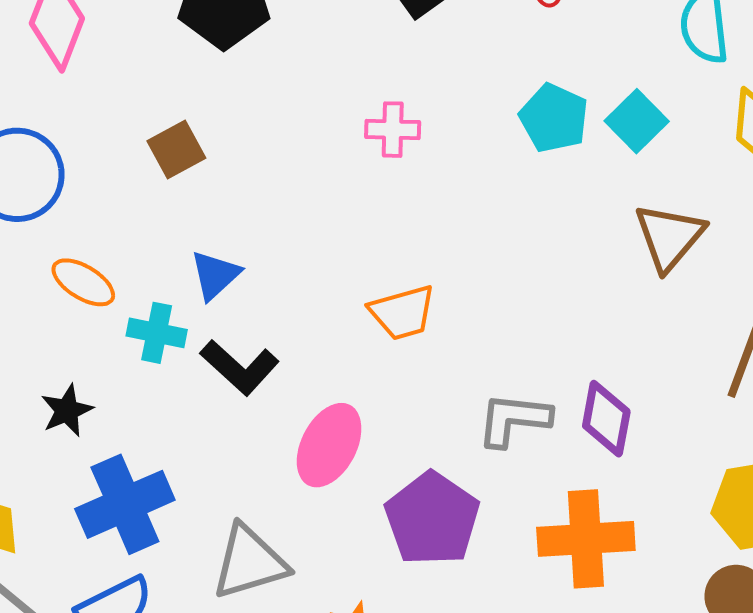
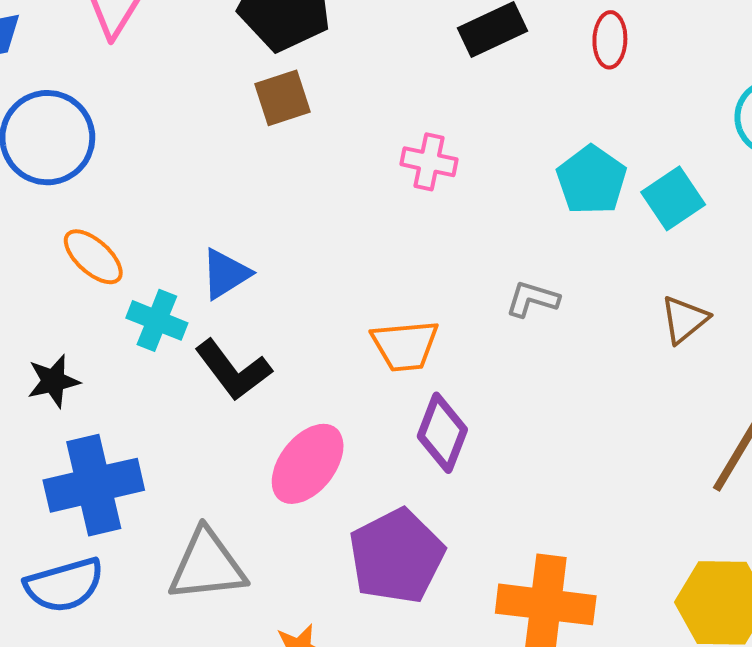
brown square: (176, 150) -> (283, 98), moved
brown triangle: (669, 237) -> (684, 320), size x0.7
purple diamond: (606, 419) -> (442, 433), moved
gray L-shape: (514, 420) -> (532, 299), moved, size x0.7

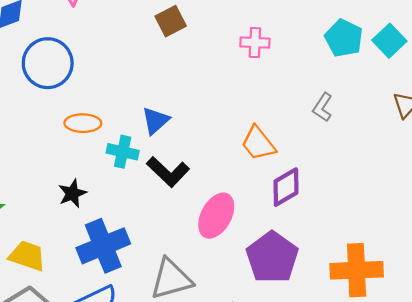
orange ellipse: (93, 257) -> (83, 123), turned -32
gray L-shape: (532, 299) -> (323, 107), turned -64
orange trapezoid: (405, 346) -> (258, 143), turned 66
purple diamond: (442, 433) -> (286, 187), turned 48

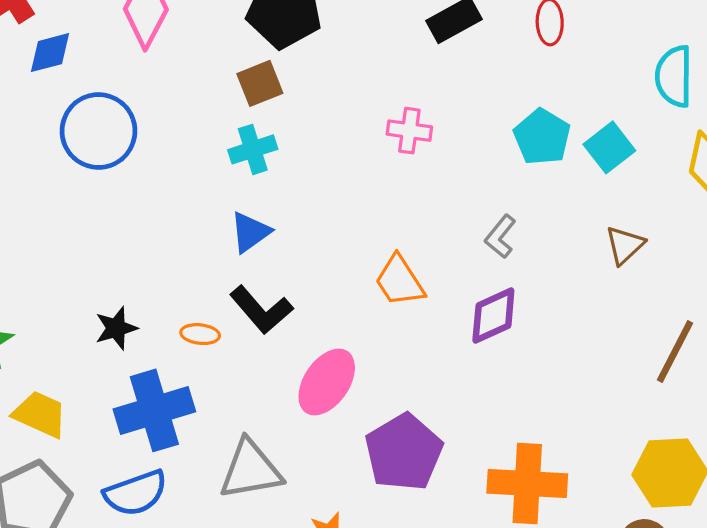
brown square: (171, 21) -> (260, 83), moved
orange ellipse: (83, 123) -> (200, 334), moved, size x0.7
cyan cross: (123, 152) -> (253, 149), moved, turned -36
purple diamond: (286, 187) -> (493, 315), moved

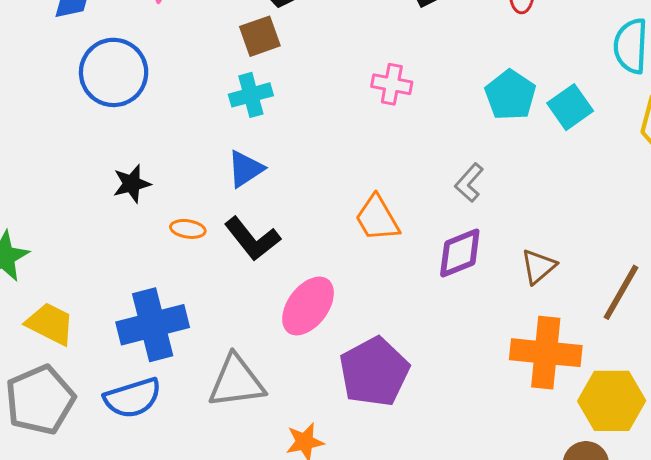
brown triangle: (625, 245) -> (538, 266), moved
black star: (116, 328) -> (132, 184), moved
orange ellipse: (200, 334) -> (188, 229), moved
orange cross: (527, 484) -> (546, 353), moved

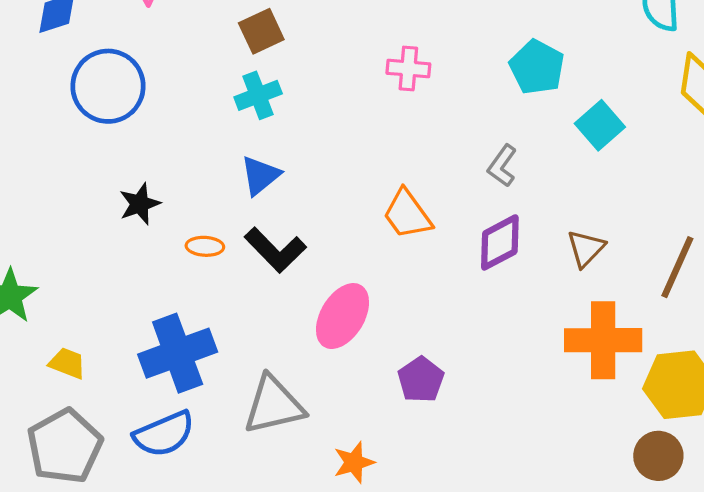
cyan square: (570, 107) -> (600, 125), moved
yellow trapezoid: (50, 324) -> (67, 363), size x0.7
purple pentagon: (374, 372) -> (421, 380), size x0.6

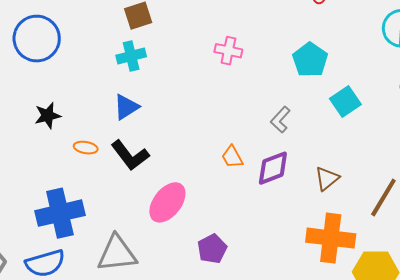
orange trapezoid: (407, 214) -> (232, 157), moved, size x0.7

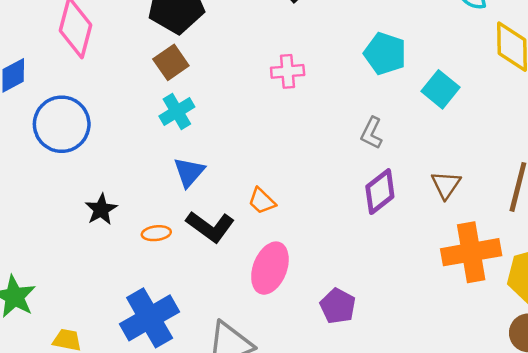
orange trapezoid: (232, 157) -> (262, 201), moved

